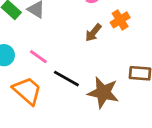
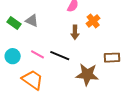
brown arrow: (93, 33) -> (75, 32), turned -32
black line: (66, 79) -> (60, 56), moved

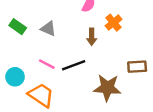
gray triangle: (32, 21) -> (48, 29), moved
cyan circle: (13, 56) -> (15, 77), moved
black line: (60, 56) -> (74, 65), turned -42

